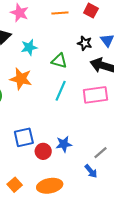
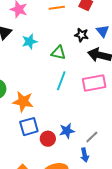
orange star: (21, 79) -> (23, 102), moved
gray line: (101, 153) -> (92, 137), moved
blue arrow: (91, 171) -> (85, 155), moved, turned 32

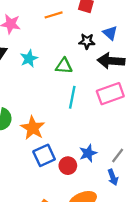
orange star: (23, 102) -> (33, 128), turned 30

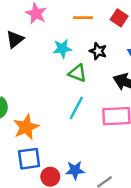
black star: (87, 41) -> (98, 51), moved
cyan star: (29, 59) -> (62, 48), moved

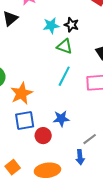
black star: (98, 51) -> (71, 25), moved
blue star: (75, 170) -> (61, 119), moved

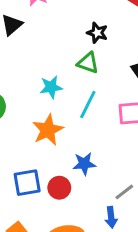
cyan star: (51, 26) -> (51, 87), moved
orange star: (22, 93) -> (48, 130), moved
blue square: (25, 121) -> (27, 183), moved

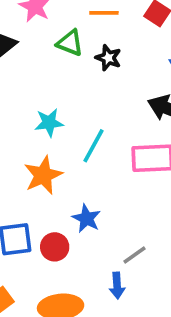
green triangle: (88, 63) -> (70, 43), moved
blue star: (84, 164) -> (86, 218), turned 30

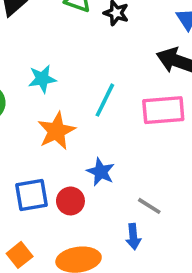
cyan star: (49, 123) -> (42, 79), moved
gray line: (134, 255) -> (149, 206), turned 70

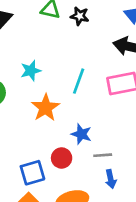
blue square: (31, 195) -> (32, 173), moved
gray line: (149, 206) -> (103, 155), moved, turned -30

